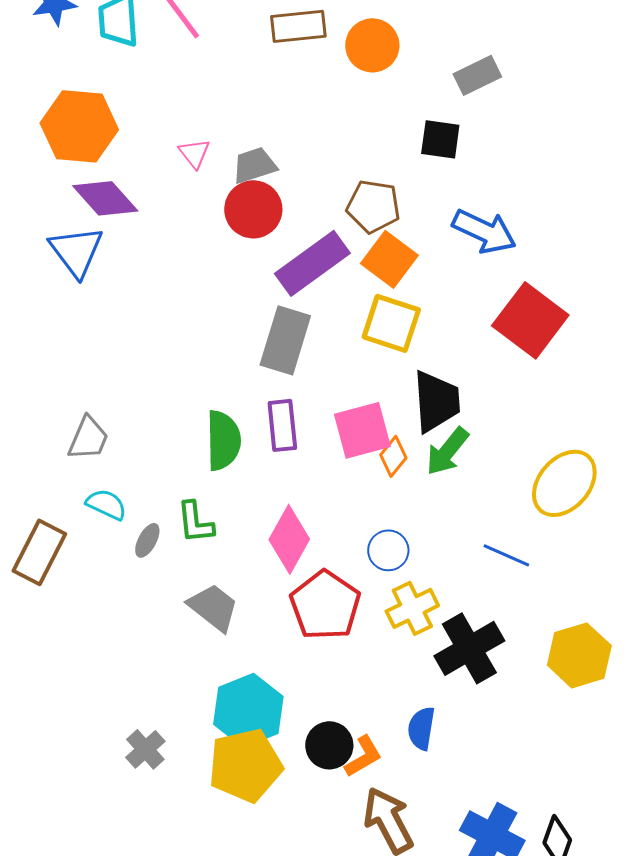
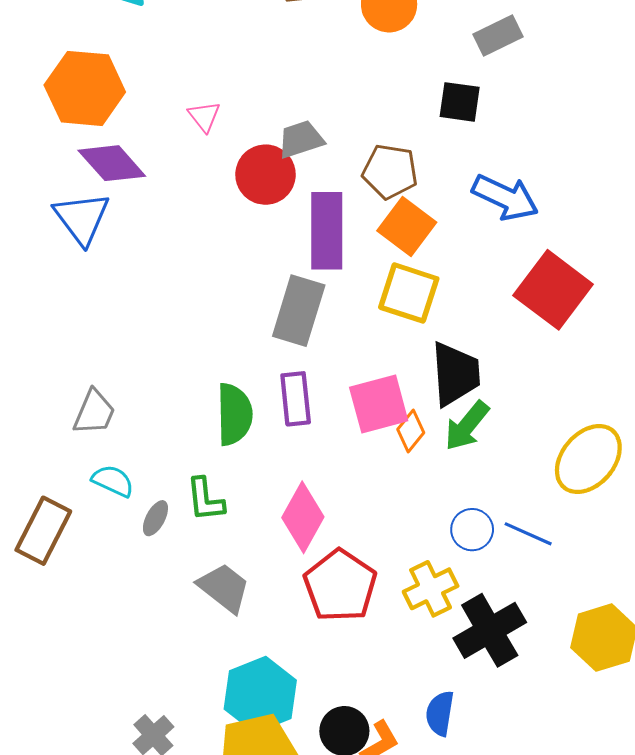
gray trapezoid: (254, 165) -> (301, 139), moved
purple rectangle: (312, 263) -> (327, 231), turned -54
blue circle: (388, 550) -> (472, 530), moved

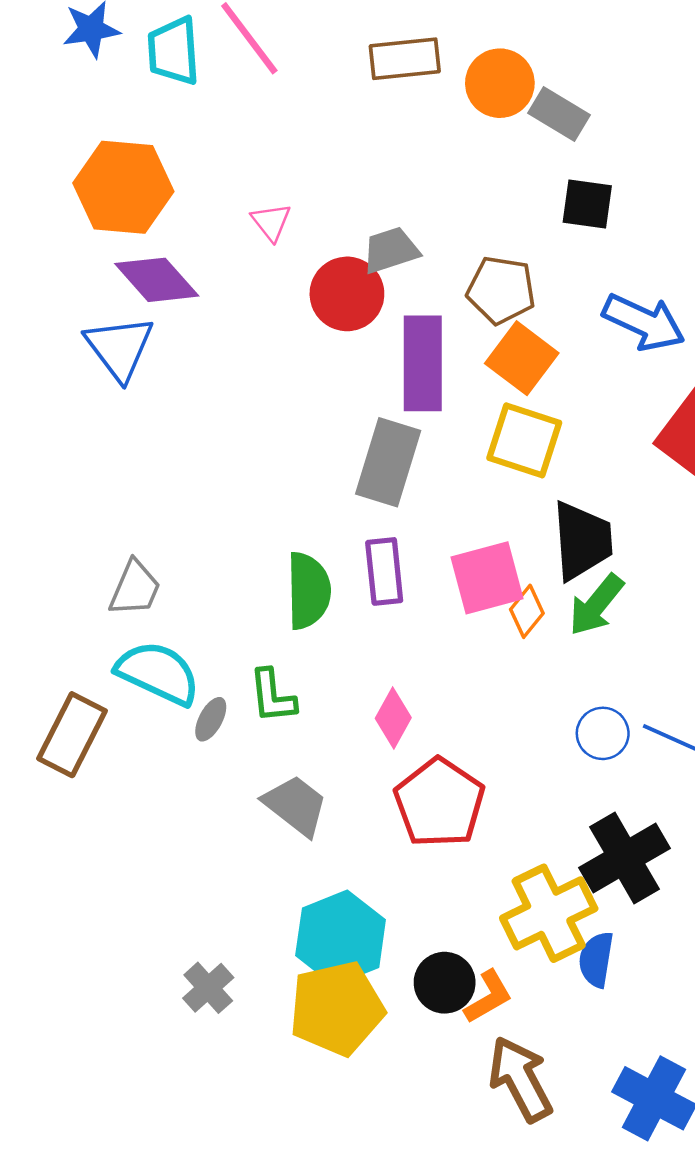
gray rectangle: (498, 35) -> (559, 114), moved, turned 57
cyan semicircle: (113, 481) -> (158, 673), size x1.6
pink diamond: (303, 517) -> (393, 718), size x0.7
yellow cross: (431, 589) -> (549, 913), moved, size x1.4
blue semicircle: (440, 713) -> (596, 960), moved

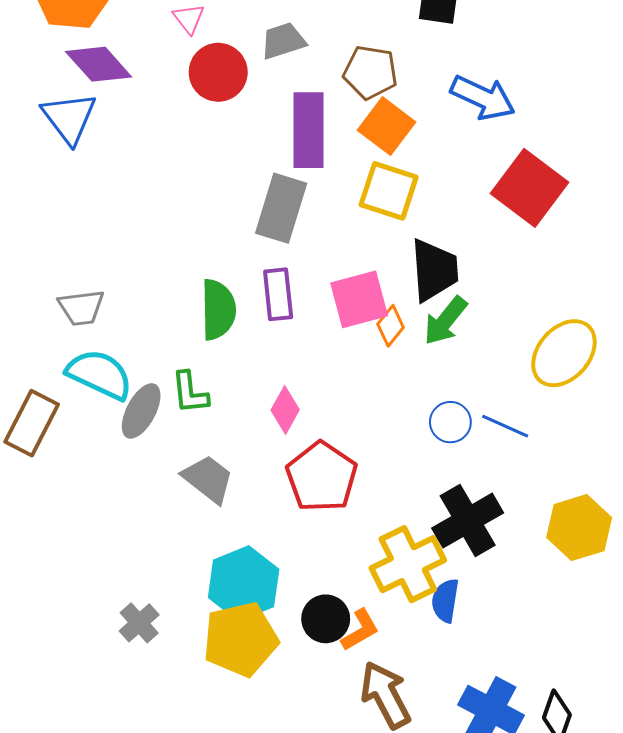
red circle: (347, 294) -> (218, 72), moved
gray trapezoid: (135, 588) -> (81, 308), turned 60
gray ellipse: (211, 719) -> (141, 411), size x1.6

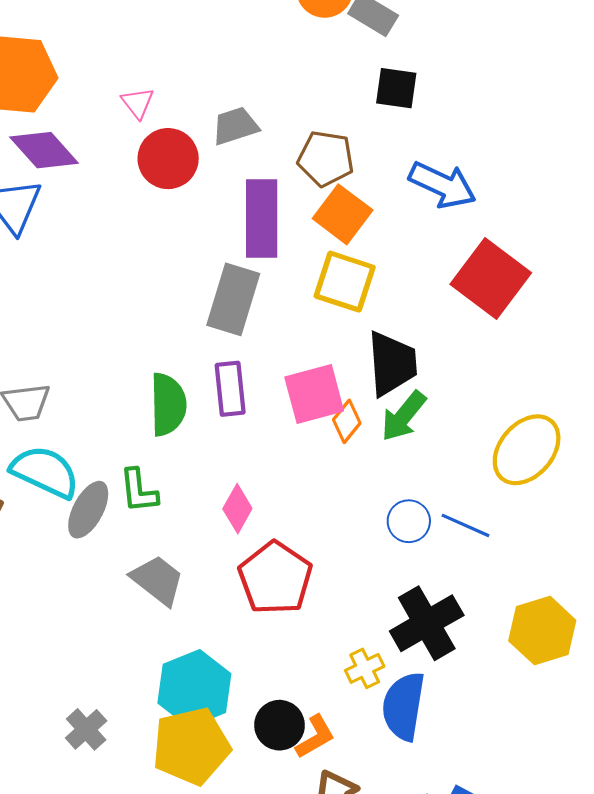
yellow cross: (408, 564) -> (365, 668), size x0.5
blue semicircle: (445, 601) -> (404, 706), size x1.5

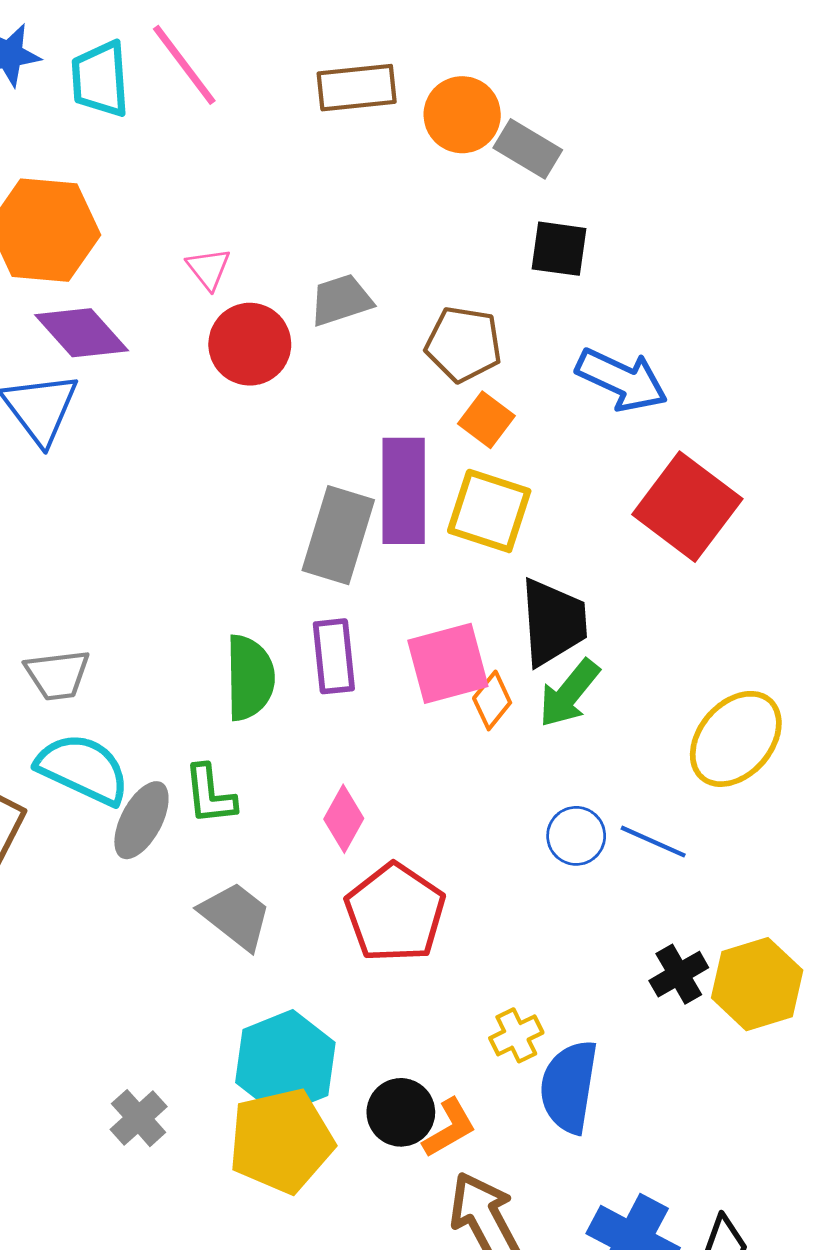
orange square: (343, 214) -> (486, 420), size x0.7
purple rectangle: (262, 218) -> (404, 491), moved
black cross: (427, 623) -> (679, 974), moved, size x0.6

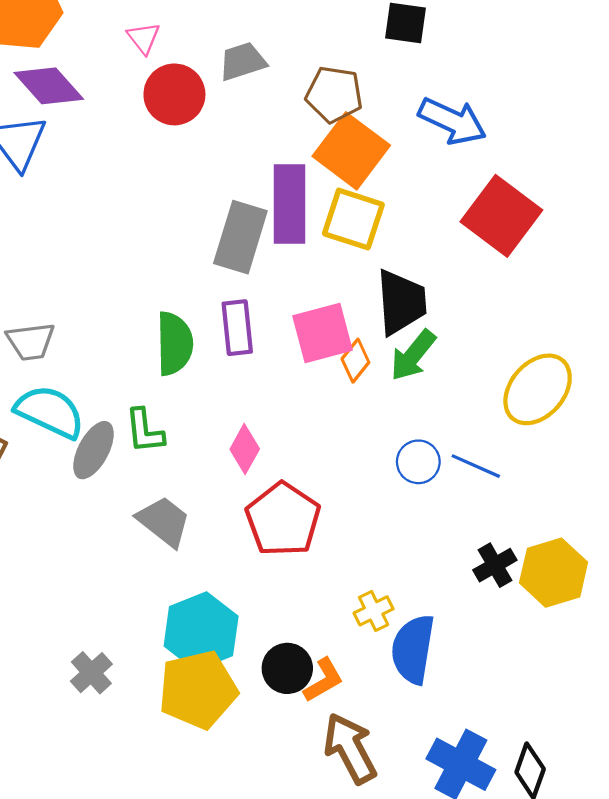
orange square: (486, 420) -> (351, 151), size x1.8

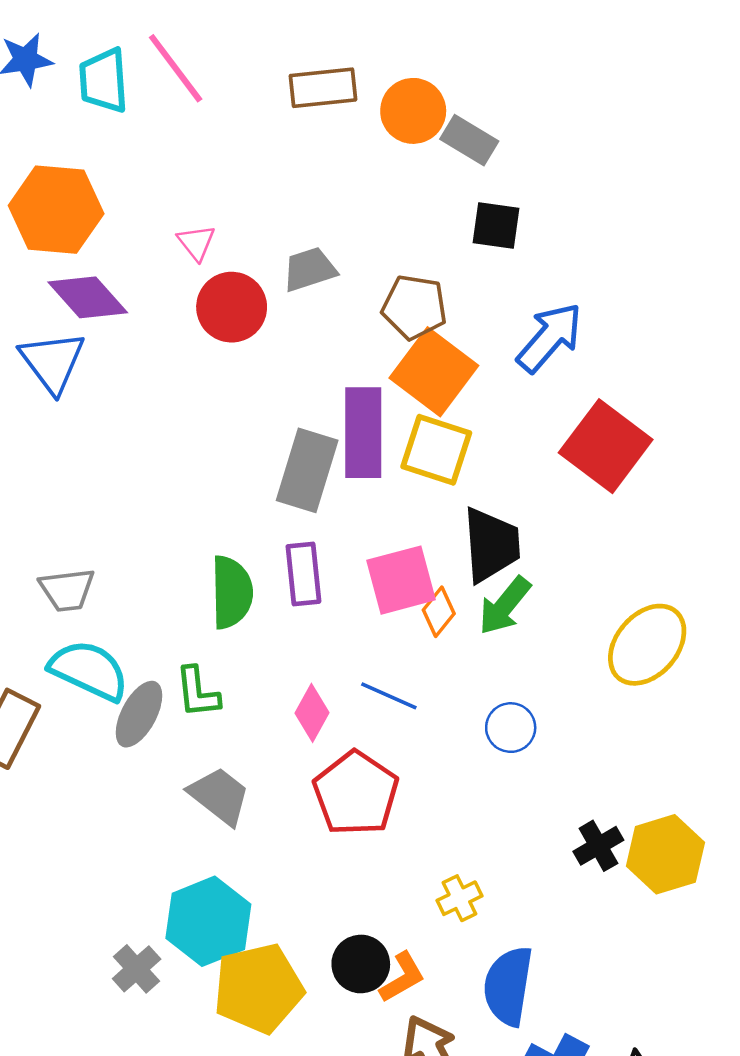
blue arrow: (452, 121) -> (550, 338), turned -74
blue line: (476, 466) -> (389, 696), moved
cyan hexagon: (201, 631) -> (208, 921), moved
blue semicircle: (413, 649) -> (508, 986), moved

